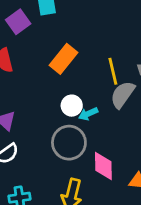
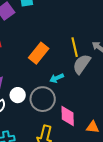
orange rectangle: (63, 59) -> (39, 53), moved
white circle: (72, 106) -> (18, 95), moved

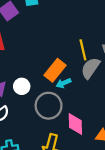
orange rectangle: (39, 53) -> (55, 70), moved
white circle: (18, 95) -> (22, 86), moved

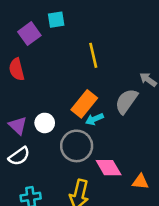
yellow line: (83, 50) -> (93, 55), moved
pink diamond: (75, 124) -> (109, 168), turned -30

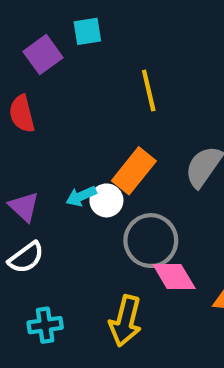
cyan arrow: (94, 119) -> (81, 196), moved
white circle: (45, 123) -> (106, 200), moved
gray circle: (77, 146) -> (151, 241), moved

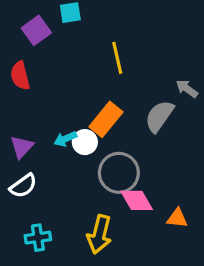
purple triangle: (24, 207) -> (22, 147), turned 30

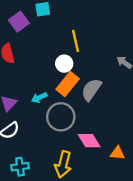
gray semicircle: (159, 116) -> (91, 90), moved
white circle: (85, 142) -> (64, 64), moved
gray circle: (119, 173) -> (61, 117), moved

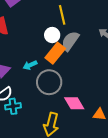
gray semicircle: (91, 90) -> (70, 41), moved
cyan cross: (20, 167) -> (13, 106), moved

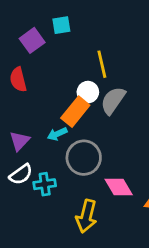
orange rectangle: (55, 53) -> (75, 112), moved
cyan cross: (13, 106) -> (45, 184), moved

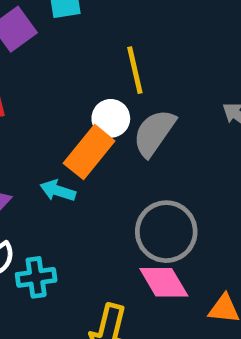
cyan arrow: (57, 134) -> (58, 191), turned 42
gray circle: (84, 158) -> (166, 232), moved

